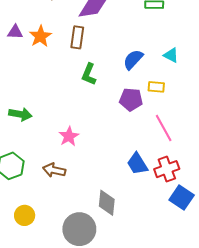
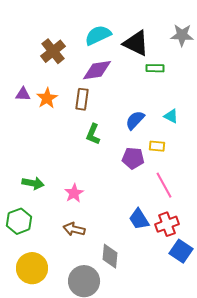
green arrow: (20, 114) -> (33, 183), moved
brown arrow: (54, 170) -> (74, 229), moved
yellow circle: (25, 215) -> (32, 268), size x1.6

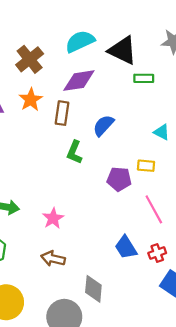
orange star: (47, 98) -> (31, 100), moved
blue semicircle: (135, 120) -> (103, 125), moved
red cross: (167, 224) -> (157, 253), size x0.7

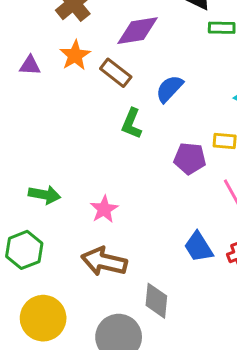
brown rectangle: (62, 113) -> (116, 73), turned -60
brown arrow: (53, 259) -> (104, 262), size x1.4

